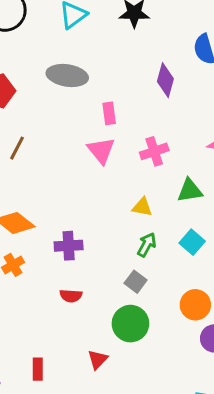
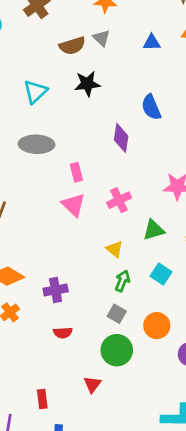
yellow triangle: (142, 207) -> (115, 249), turned 36
orange circle: (195, 305) -> (157, 326), moved

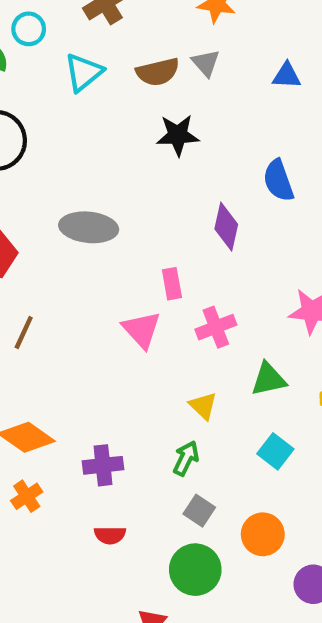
cyan triangle: (35, 92) -> (83, 72), moved
pink rectangle: (76, 172) -> (172, 284), moved
green arrow: (122, 281) -> (186, 458), moved

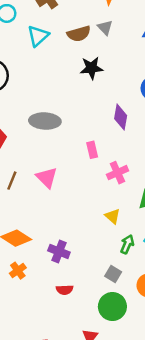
pink triangle: (142, 330) -> (47, 178), moved
green arrow: (186, 458) -> (127, 244), moved
purple cross: (103, 465) -> (59, 252), turned 30

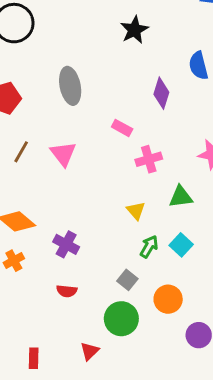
black star: (91, 68) -> (134, 30), turned -30
gray ellipse: (45, 121) -> (70, 86), turned 68
pink rectangle: (92, 150) -> (122, 128), turned -56

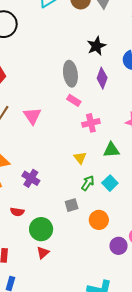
black star: (134, 30) -> (96, 46), moved
gray ellipse: (70, 86) -> (70, 74), moved
gray square: (127, 280) -> (72, 205), turned 32
red semicircle: (67, 291) -> (17, 212), moved
green circle: (121, 319) -> (41, 229), moved

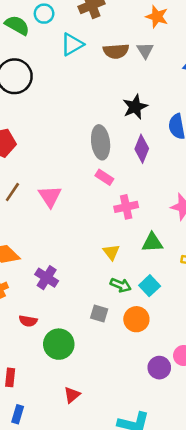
green arrow: (88, 183) -> (121, 285), turned 77
gray square: (72, 205) -> (99, 313), turned 32
orange circle: (99, 220) -> (136, 319), moved
red triangle: (43, 253) -> (72, 395), moved

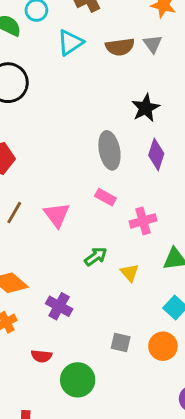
pink rectangle: (104, 177) -> (105, 197), moved
green arrow: (121, 285) -> (96, 256), moved, turned -54

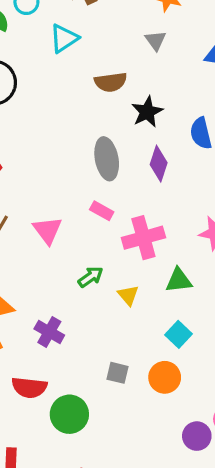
brown semicircle: (120, 47) -> (111, 82), moved
pink cross: (143, 221) -> (143, 238), size x1.4
red semicircle: (41, 356) -> (29, 387), size x1.5

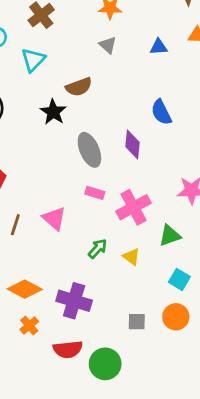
black star: (147, 112) -> (53, 112), moved
purple cross: (49, 332) -> (74, 301), size x1.4

